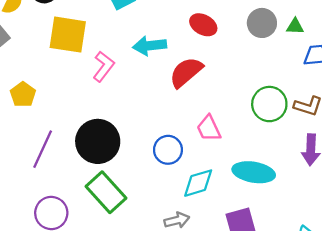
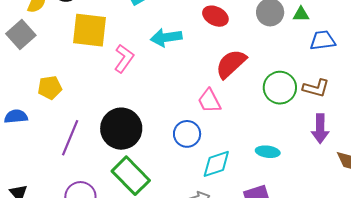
red semicircle: (186, 72) -> (231, 64), moved
yellow pentagon: (23, 95) -> (50, 88), turned 30
pink trapezoid: (209, 128) -> (209, 101), moved
cyan ellipse: (254, 172) -> (268, 152), size x0.6

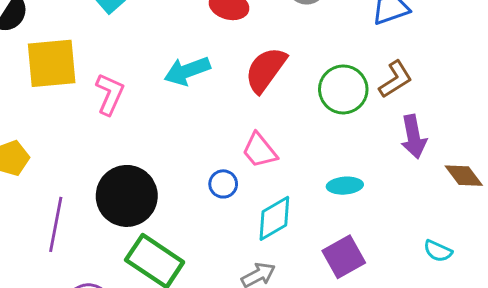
cyan arrow: (166, 37) -> (187, 71), moved
brown L-shape: (316, 88) -> (395, 79), turned -36
pink trapezoid: (209, 101) -> (260, 150), moved
blue circle: (187, 134) -> (223, 184), size x0.7

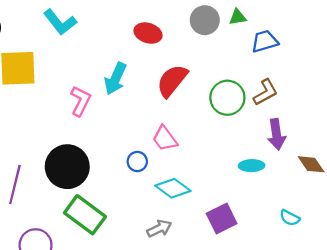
cyan arrow: (187, 71) -> (115, 79), turned -48
pink L-shape: (110, 94) -> (81, 101), moved
cyan ellipse: (345, 186) -> (252, 166), moved
cyan diamond: (274, 218) -> (173, 188), turned 64

